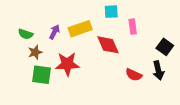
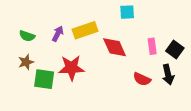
cyan square: (111, 12) -> (127, 12), moved
pink rectangle: (133, 27) -> (152, 46), moved
brown star: (35, 52) -> (26, 62), moved

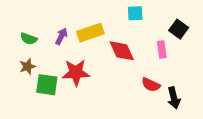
black square: (175, 50) -> (179, 29), moved
black arrow: (168, 75) -> (174, 98), moved

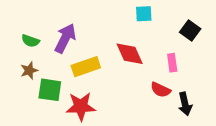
yellow rectangle: (90, 33) -> (86, 67), moved
purple arrow: (61, 36) -> (65, 38), size x1.6
pink rectangle: (162, 50) -> (172, 63), moved
red star: (76, 73) -> (81, 107), moved

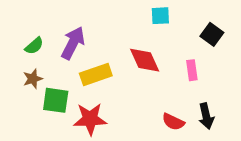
green semicircle: (30, 41) -> (34, 46), turned -60
red semicircle: (161, 90) -> (173, 122), moved

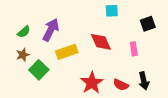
black square: (212, 34) -> (148, 24), turned 35
green square: (56, 100) -> (39, 70), turned 36
red star: (90, 119) -> (92, 83), moved, turned -30

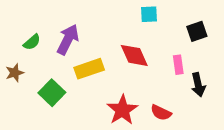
brown star: (23, 55) -> (15, 73), moved
black arrow: (144, 81) -> (198, 85), moved

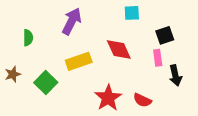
black square: (197, 31) -> (165, 35), moved
purple arrow: (68, 39) -> (72, 21), moved
green semicircle: (32, 42) -> (28, 38), turned -49
brown star: (15, 73) -> (13, 74), moved

